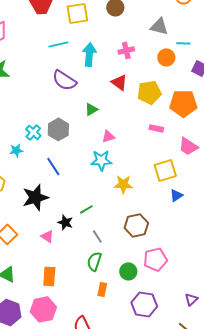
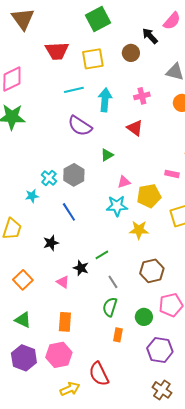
yellow pentagon: (149, 92) -> (149, 196), moved
black star: (35, 197) -> (51, 243), size x0.6

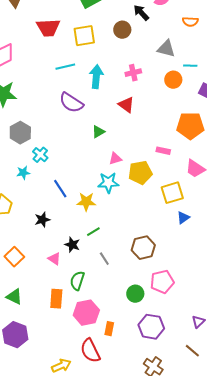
gray hexagon: (74, 175) -> (20, 133), moved
yellow star: (139, 230) -> (86, 202), moved
green semicircle: (110, 307) -> (77, 281), moved
orange rectangle: (118, 335) -> (109, 329), moved
pink hexagon: (59, 355) -> (86, 313), moved

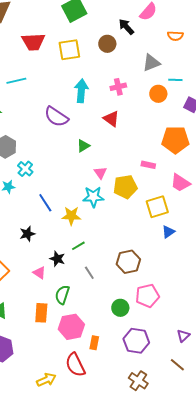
gray triangle: (166, 49) -> (151, 63), turned -36
cyan line: (65, 67) -> (16, 81), moved
pink triangle: (115, 159) -> (100, 173), turned -48

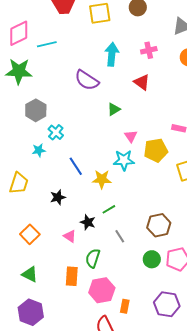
green circle: (120, 308) -> (152, 259), moved

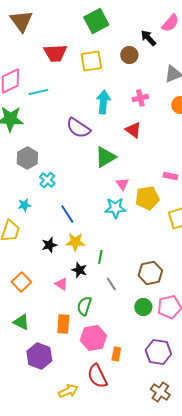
green triangle: (114, 109) -> (105, 157), size x1.6
cyan star: (39, 150) -> (24, 205), moved
yellow star: (102, 179) -> (75, 242), moved
green line: (109, 209) -> (100, 257), turned -48
purple hexagon: (31, 312) -> (39, 356), moved

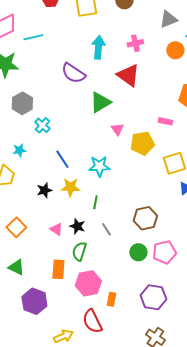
red triangle: (133, 130) -> (128, 75), size x1.4
cyan star: (115, 208) -> (99, 166), moved
black star: (79, 270) -> (77, 226), moved

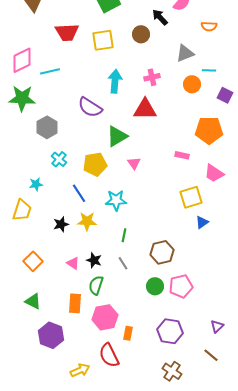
red triangle: (128, 75) -> (145, 109), turned -35
gray hexagon: (22, 103) -> (47, 127), moved
yellow pentagon: (142, 143) -> (95, 164), moved
green line: (95, 202) -> (124, 235), moved

